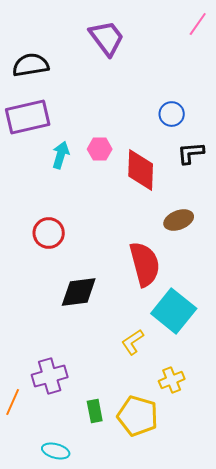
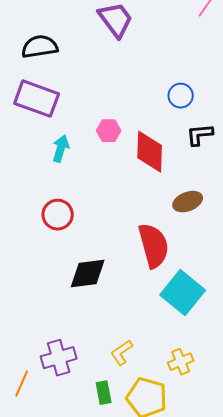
purple rectangle: (28, 117) -> (37, 99), turned 33
cyan arrow: (61, 155) -> (61, 149), moved
yellow L-shape: (133, 342) -> (122, 353), moved

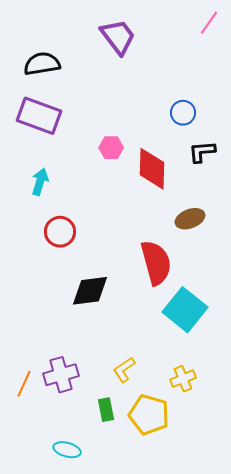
cyan arrow: (61, 149) -> (40, 182), moved
orange line: (22, 384) -> (24, 384), moved

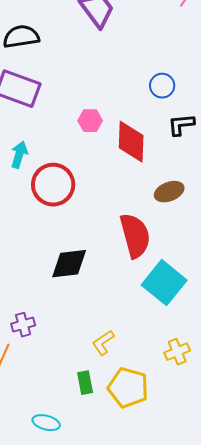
red circle: (60, 232) -> (53, 185), moved, size x1.4
purple cross: (61, 375) -> (23, 325), moved, size x0.7
yellow cross: (183, 379) -> (177, 352), moved

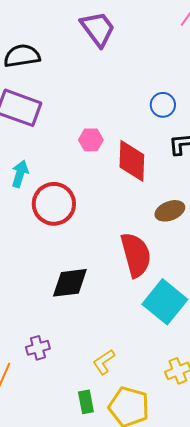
purple cross: (23, 325) -> (38, 348), moved

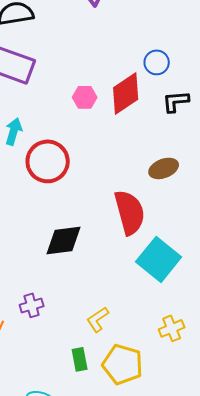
red diamond: (132, 161) -> (126, 93), moved, turned 54

